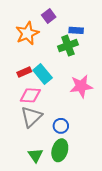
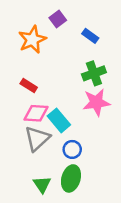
blue rectangle: (76, 30) -> (90, 36), turned 32
green cross: (68, 46) -> (94, 73), moved
red rectangle: (24, 72) -> (29, 85), turned 56
cyan rectangle: (43, 74) -> (59, 120), moved

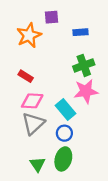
purple square: (58, 19) -> (52, 17), turned 32
blue rectangle: (90, 36) -> (81, 32), turned -40
cyan rectangle: (59, 120) -> (65, 110), moved

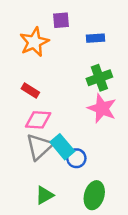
pink star: (86, 91) -> (102, 108), turned 30
cyan rectangle: (65, 110) -> (62, 147), moved
green ellipse: (63, 159) -> (94, 195), moved
green triangle: (38, 164) -> (44, 195), turned 35

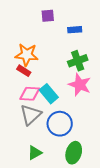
orange star: (34, 42) -> (27, 55), moved, turned 30
cyan rectangle: (62, 147) -> (49, 94), moved
blue circle: (76, 158) -> (60, 124), size x1.6

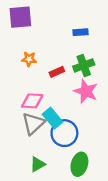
purple square: (48, 16) -> (20, 17), moved, size x1.6
orange star: (27, 55) -> (29, 59), size x0.6
red rectangle: (24, 71) -> (57, 72), moved, turned -56
cyan rectangle: (49, 94) -> (53, 118), moved

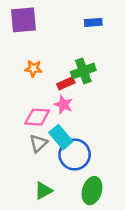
blue rectangle: (80, 32) -> (93, 22), moved
green cross: (84, 65) -> (83, 71), moved
pink star: (86, 91) -> (63, 105), moved, size x0.7
gray triangle: (33, 123) -> (38, 143), size x0.7

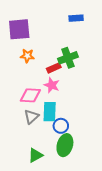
purple square: (23, 20) -> (19, 29), moved
cyan rectangle: (61, 137) -> (50, 112), turned 42
blue circle: (75, 154) -> (61, 126), size x0.6
green ellipse: (92, 191) -> (65, 145), moved

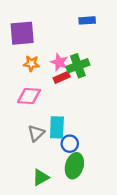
pink star: (52, 85) -> (59, 62), moved
pink diamond: (30, 95) -> (29, 96), moved

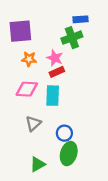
green cross: (78, 66) -> (72, 38), moved
cyan rectangle: (57, 127) -> (53, 96), moved

